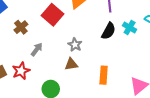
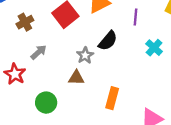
black semicircle: (108, 31) -> (108, 41), moved
red star: (21, 71) -> (15, 74), turned -30

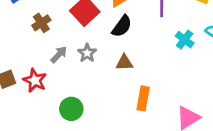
black semicircle: (108, 41) -> (122, 26), moved
gray star: (85, 55) -> (87, 53), moved
brown triangle: (76, 78) -> (124, 63), moved

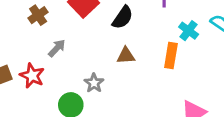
gray star: (87, 53) -> (94, 83), moved
orange rectangle: (143, 98) -> (171, 56), moved

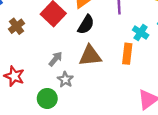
gray arrow: (57, 48) -> (56, 59), moved
brown triangle: (126, 56) -> (90, 56), size x1.5

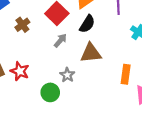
orange rectangle: (127, 54) -> (126, 74), moved
gray arrow: (56, 59) -> (60, 40), moved

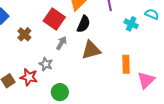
gray star: (67, 75) -> (46, 64), moved

